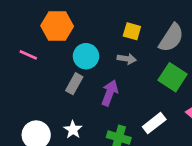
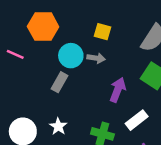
yellow square: (132, 31) -> (102, 32), moved
gray arrow: (127, 59) -> (96, 58), moved
purple arrow: (110, 93) -> (118, 90), moved

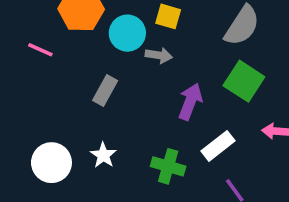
cyan circle: (71, 56) -> (127, 33), moved

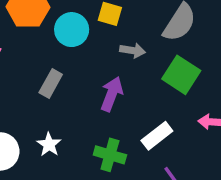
gray arrow: (159, 55) -> (133, 50), moved
purple arrow: (190, 102) -> (112, 94), moved

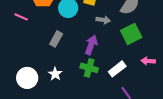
green square: (181, 75) -> (131, 34), turned 30
green cross: (110, 155) -> (89, 68), moved

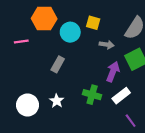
pink line: (21, 17) -> (21, 41), turned -32
purple arrow: (91, 45) -> (113, 72), moved

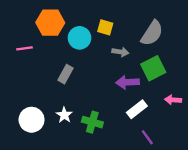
purple arrow: (113, 72) -> (127, 82), turned -114
green cross: (92, 95) -> (92, 122), moved

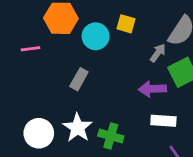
gray arrow: (120, 52) -> (158, 53), moved, turned -63
white rectangle: (137, 109) -> (163, 121), turned 42
white star: (64, 115) -> (78, 128), size x1.5

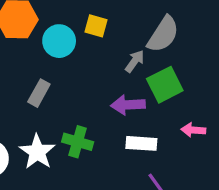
green cross: (111, 136) -> (78, 142), moved

